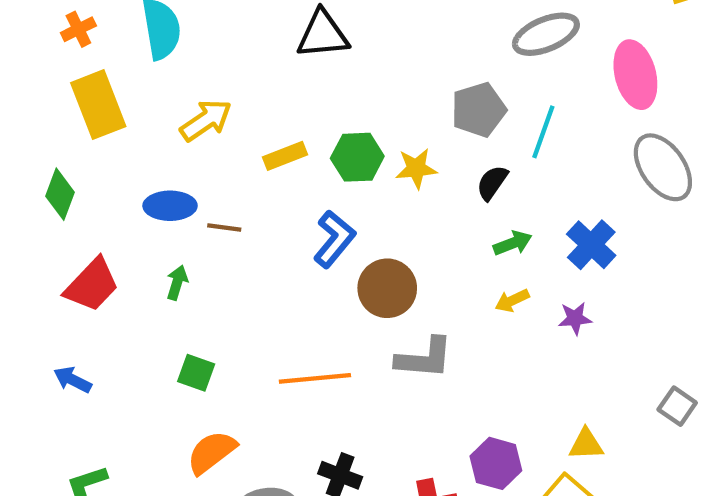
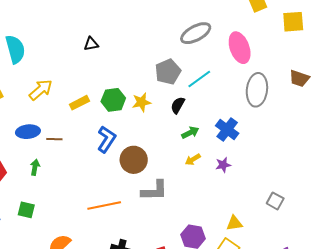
black triangle: (323, 34) -> (91, 44), size x0.6
cyan line: (543, 132) -> (199, 79), turned 40
gray ellipse: (663, 167) -> (257, 90), turned 48
green square: (196, 373) -> (26, 210), moved

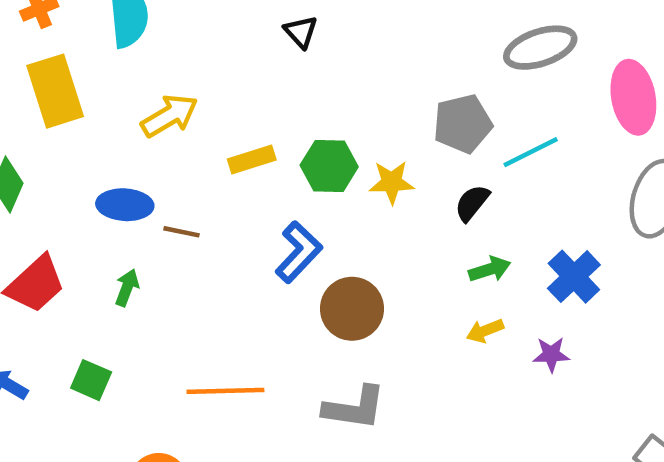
black triangle: (91, 44) -> (301, 32), turned 49
gray L-shape: (154, 191) -> (354, 408), moved
orange line: (104, 206) -> (225, 391), moved

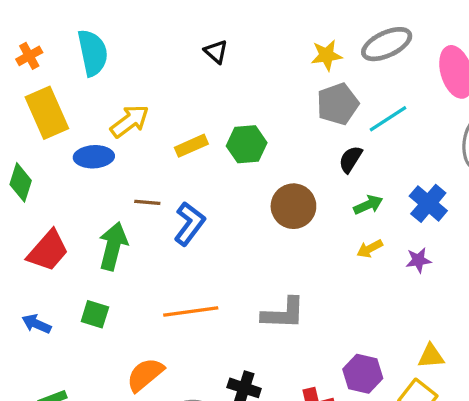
yellow star: (392, 182) -> (326, 55), moved
blue ellipse: (125, 205) -> (94, 157), moved
blue L-shape: (299, 252) -> (189, 224), moved
green arrow: (127, 288) -> (113, 246), size x1.8
brown circle: (352, 309) -> (293, 206), moved

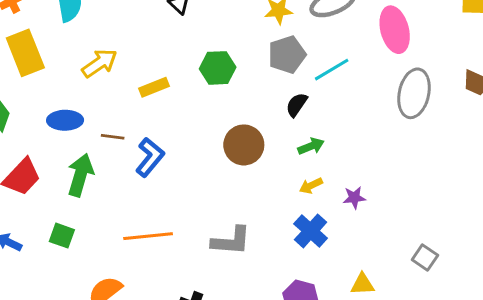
green hexagon: (247, 144) -> (218, 68), moved
blue ellipse: (94, 157) -> (65, 120), moved
blue cross: (428, 203) -> (311, 231), moved

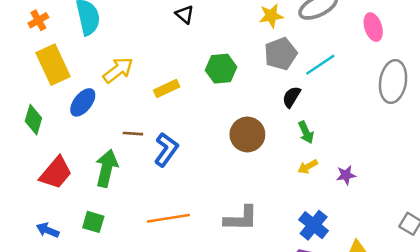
pink ellipse: (395, 30) -> (373, 27), size x0.7
blue ellipse: (65, 120) -> (83, 102), moved, turned -48
green arrow: (311, 146) -> (306, 132), turned 90
blue cross: (311, 231) -> (314, 225), moved

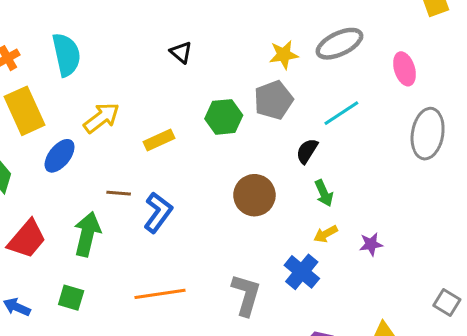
gray pentagon: (281, 54) -> (273, 100), moved
gray L-shape: (241, 219) -> (246, 295), turned -75
blue cross: (314, 225) -> (302, 272), moved

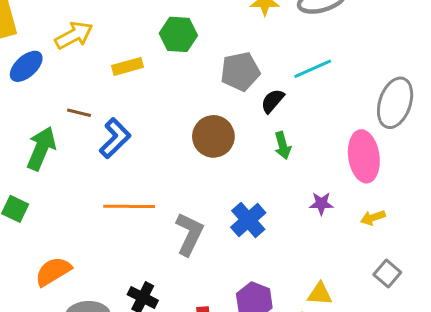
pink ellipse: (405, 69) -> (364, 156), moved, size x1.5
gray pentagon: (273, 100) -> (240, 71), moved
green hexagon: (224, 117) -> (178, 34), moved
yellow arrow: (326, 234) -> (373, 218), moved
orange line: (160, 294) -> (129, 206), moved

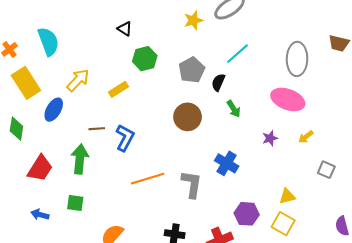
pink ellipse: (364, 156) -> (288, 99), turned -44

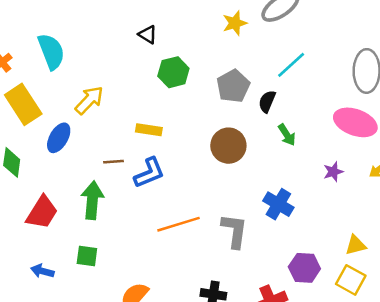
yellow rectangle: (119, 89) -> (149, 130), moved, turned 42
blue L-shape: (125, 138) -> (149, 173), turned 40

